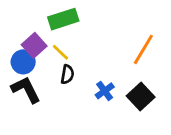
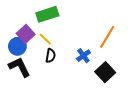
blue cross: (105, 91) -> (83, 56), moved

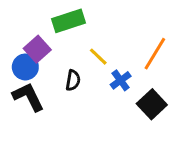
yellow line: (45, 39) -> (98, 57), moved

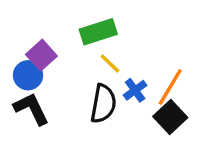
green rectangle: (68, 21) -> (98, 32), moved
orange line: (155, 54) -> (170, 87), moved
black semicircle: (73, 80) -> (103, 104), moved, size x1.6

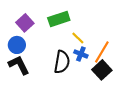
purple square: (41, 55) -> (25, 23), moved
yellow line: (110, 64) -> (78, 38), moved
blue cross: (135, 90) -> (81, 54), turned -32

